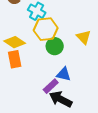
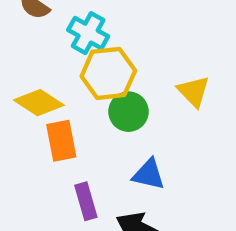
orange rectangle: (15, 59) -> (61, 141), moved
purple rectangle: (51, 86) -> (86, 201), moved, turned -63

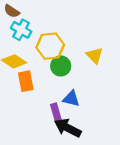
cyan cross: (88, 33) -> (21, 30), moved
purple rectangle: (86, 201) -> (56, 113), moved

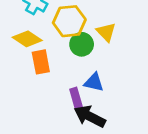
yellow triangle: (95, 55) -> (106, 32), moved

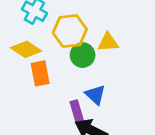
yellow triangle: (106, 32) -> (108, 42), turned -50
blue triangle: (94, 82) -> (95, 95), turned 30

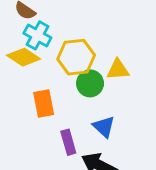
yellow diamond: (26, 49) -> (24, 57), moved
purple rectangle: (77, 112) -> (68, 142), moved

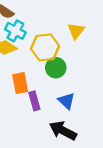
yellow triangle: (118, 69) -> (76, 31), moved, turned -48
purple rectangle: (68, 142) -> (34, 101), moved

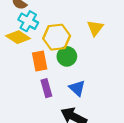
yellow triangle: (76, 31) -> (95, 28), moved
orange rectangle: (20, 83) -> (40, 61), moved

